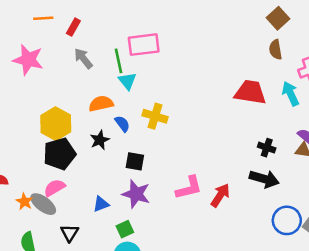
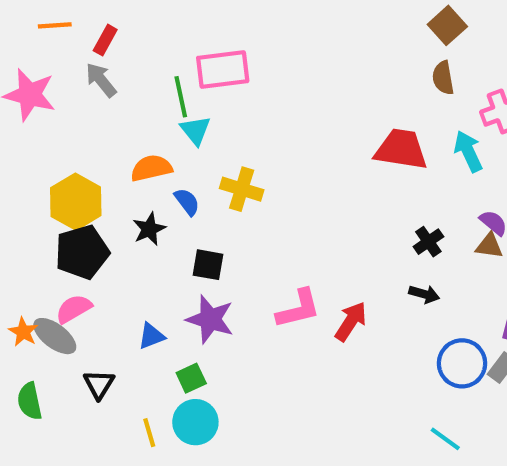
gray arrow: (83, 58) -> (101, 80), moved
black cross: (267, 148) -> (428, 242), turned 36
black arrow: (264, 179) -> (424, 294), size x0.6

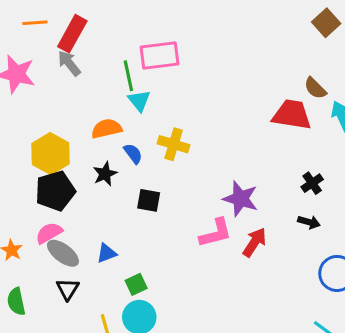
red rectangle: (105, 40) -> (72, 34), size x1.6
brown semicircle: (443, 78) -> (315, 88), moved, turned -35
purple star: (210, 319) -> (240, 199), moved
gray ellipse: (55, 336) -> (63, 253), moved

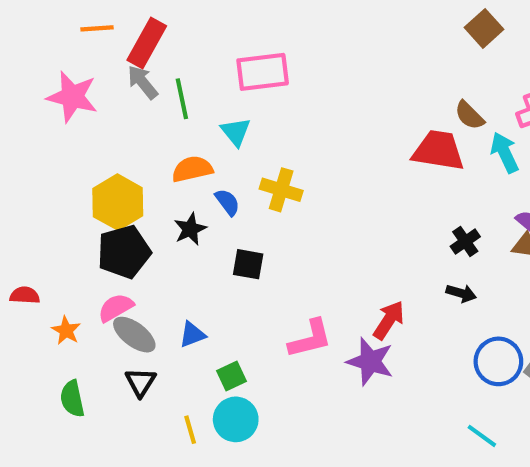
green line: (128, 76) -> (182, 99), moved
purple star: (240, 199) -> (370, 361), moved
pink L-shape: (216, 233) -> (310, 339), moved

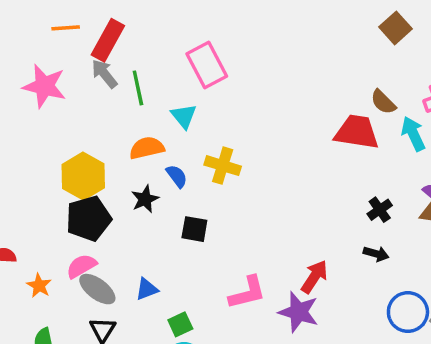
pink rectangle: (263, 72) -> (207, 65), turned 69

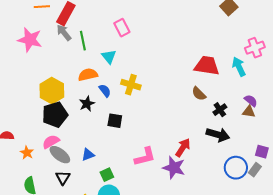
pink rectangle: (207, 65) -> (122, 28), size x0.7
brown semicircle: (383, 102) -> (199, 94), moved
black arrow: (376, 254) -> (218, 135), size x1.6

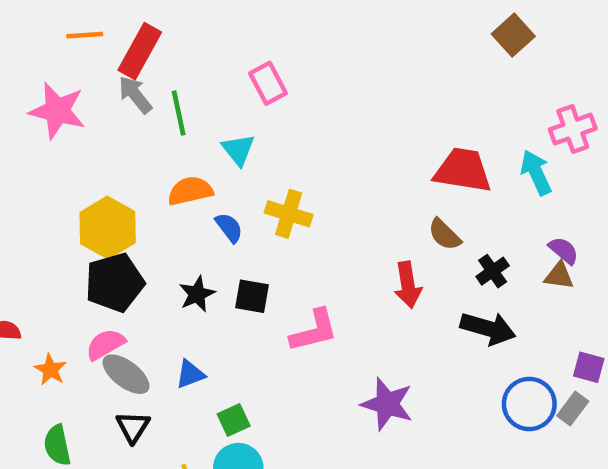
black star: (87, 104) -> (197, 294), moved
red arrow: (183, 148) -> (408, 285), moved, turned 138
pink L-shape: (145, 157) -> (314, 331), moved

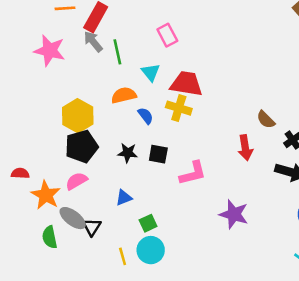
red trapezoid: (463, 170) -> (186, 84), moved
black star: (197, 294) -> (128, 153), turned 30
orange star: (50, 370) -> (46, 195), size x1.6
gray ellipse: (126, 374) -> (73, 218), moved

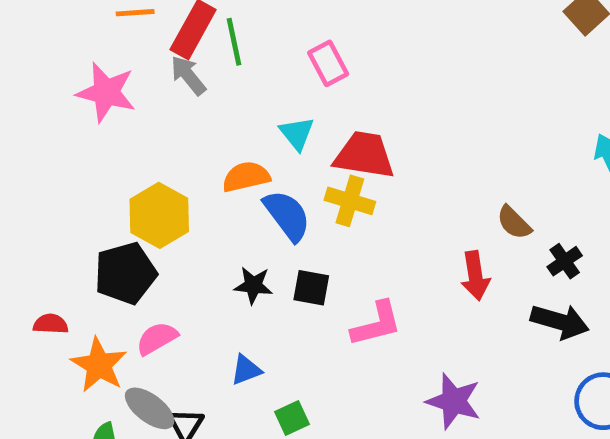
green line: (117, 52) -> (234, 42), moved
blue semicircle: (146, 116) -> (287, 215), size x1.6
black pentagon: (82, 146) -> (125, 273), moved

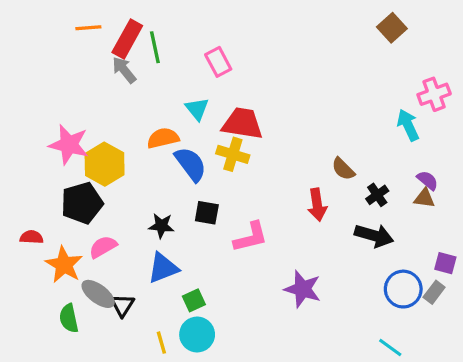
pink star: (106, 92) -> (69, 145), moved
black star: (253, 285) -> (161, 226), moved
blue triangle: (246, 370) -> (163, 268), size x1.5

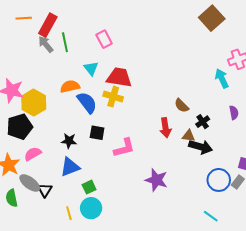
brown square: (392, 28) -> (212, 18), size x1.4
green line: (155, 47) -> (65, 42), moved
purple semicircle: (428, 180) -> (234, 113), turned 40
brown triangle: (424, 198) -> (189, 136), moved

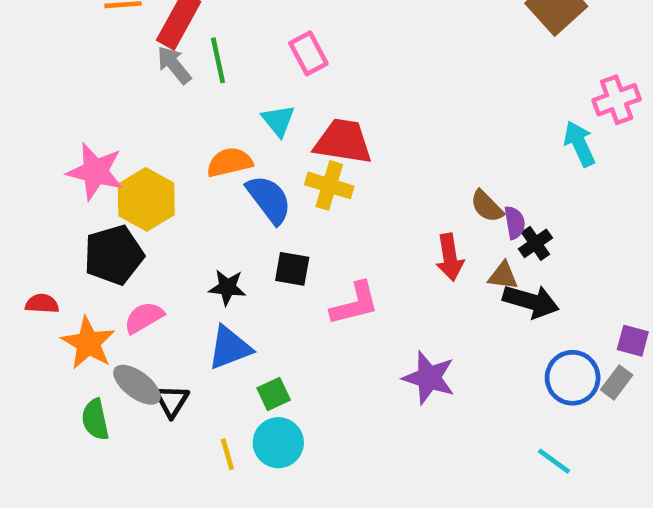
purple semicircle: (234, 113) -> (515, 223), moved

